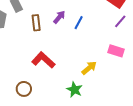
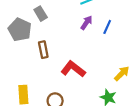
brown rectangle: (36, 23) -> (43, 50), moved

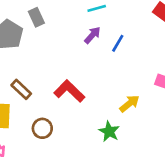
brown rectangle: (43, 50) -> (21, 89), moved, turned -42

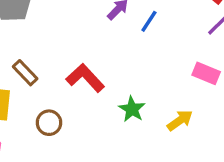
yellow arrow: (129, 104) -> (180, 120), moved
green star: (109, 131) -> (132, 109), moved

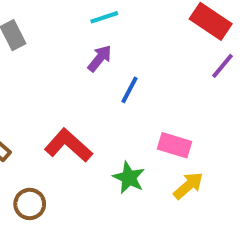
blue line: (149, 21) -> (129, 90), moved
pink rectangle: (206, 73) -> (175, 145), moved

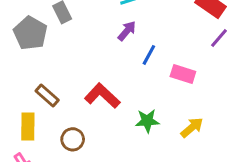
pink rectangle: (175, 145) -> (183, 74), moved
green star: (129, 178) -> (147, 121), turned -30

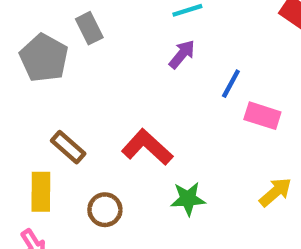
blue line: (149, 55) -> (231, 84), moved
green star: (147, 121) -> (188, 199), moved

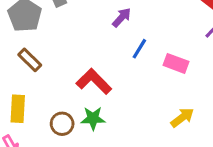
blue line: (231, 84) -> (139, 49), moved
brown rectangle: (68, 147) -> (30, 60), moved
green star: (188, 199) -> (93, 118), moved

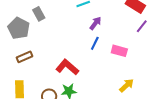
purple arrow: (122, 17) -> (95, 23), moved
brown rectangle: (30, 60) -> (24, 57), turned -63

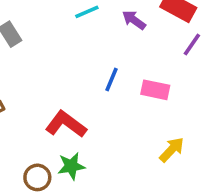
purple arrow: (95, 23) -> (134, 20), moved, turned -88

